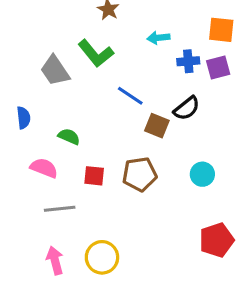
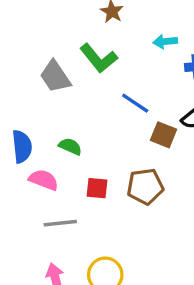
blue semicircle: (24, 118) -> (22, 146), moved, size x1.4

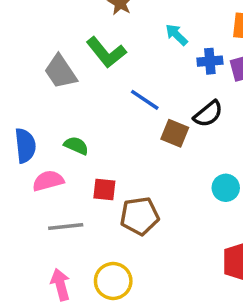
cyan arrow: (165, 42) -> (176, 35), turned 50
pink semicircle: (44, 180) -> (48, 181), turned -36
brown pentagon: (145, 186) -> (140, 216), moved

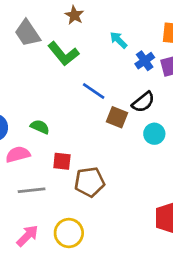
blue cross: (210, 61) -> (145, 61), turned -30
gray trapezoid: (60, 72) -> (27, 33), moved
cyan circle: (226, 188) -> (154, 134), moved
pink arrow: (60, 285) -> (27, 236), turned 60

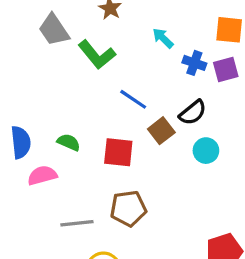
blue cross: (145, 61) -> (194, 63), turned -36
brown square: (117, 117) -> (161, 131), turned 30
red square: (62, 161) -> (118, 152), moved, size x1.4
gray line: (32, 190) -> (77, 223), moved

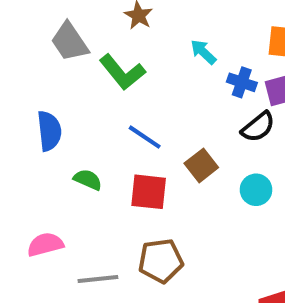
blue line: (133, 99) -> (145, 137), moved
black semicircle: (193, 113) -> (258, 127), moved
blue semicircle: (21, 142) -> (49, 131), moved
pink semicircle: (42, 175) -> (45, 244), moved

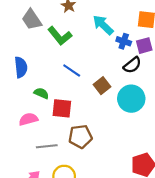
cyan arrow: (203, 52) -> (103, 25), size x1.5
cyan circle: (256, 190) -> (131, 99), size x1.6
red square: (149, 192) -> (62, 108), moved
pink semicircle: (45, 244) -> (28, 119), moved

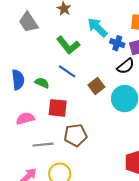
green L-shape: (60, 36) -> (68, 45), moved
blue semicircle: (21, 67) -> (18, 80), moved
green semicircle: (41, 93) -> (42, 83), moved

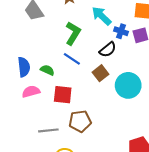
green L-shape: (68, 45) -> (73, 33), turned -110
black semicircle: (126, 66) -> (108, 50), moved
pink semicircle: (25, 118) -> (31, 92), moved

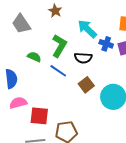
black semicircle: (108, 50) -> (83, 58), moved, turned 42
green semicircle: (47, 70) -> (34, 57), moved
red square: (63, 95) -> (39, 116), moved

